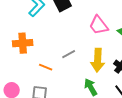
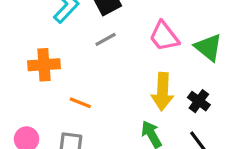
gray line: (69, 54) -> (106, 39), moved

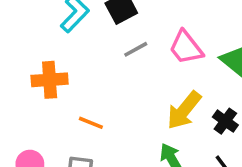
gray line: (106, 39) -> (136, 49), moved
yellow arrow: (162, 92) -> (184, 110), turned 36

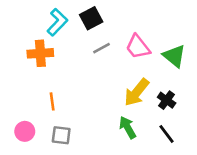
orange cross: (50, 80) -> (40, 53), moved
orange line: (91, 123) -> (52, 101), moved, turned 60

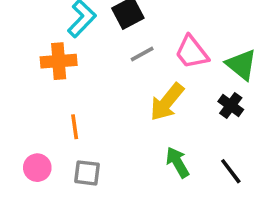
yellow arrow: (137, 92) -> (167, 102), moved
black cross: (167, 100) -> (231, 105), moved

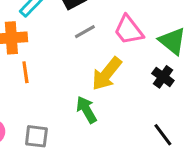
orange line: (75, 127) -> (25, 72), moved
green arrow: (178, 162) -> (86, 110), moved

